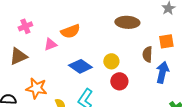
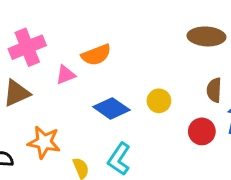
brown ellipse: (127, 22) -> (206, 36), moved
pink cross: (25, 26) -> (27, 47), size x1.6
red circle: (119, 81) -> (202, 131), moved

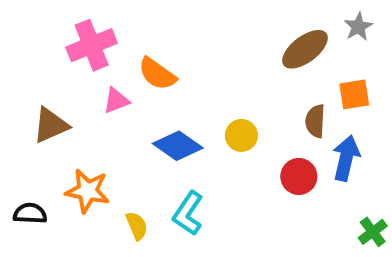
brown ellipse: (206, 36) -> (305, 49), turned -40
pink cross: (27, 47) -> (92, 45), moved
orange semicircle: (96, 55) -> (157, 74), turned 56

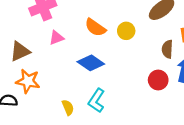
orange semicircle: (157, 74) -> (95, 27), moved
yellow circle: (241, 135) -> (126, 31), moved
orange star: (87, 191) -> (28, 81), moved

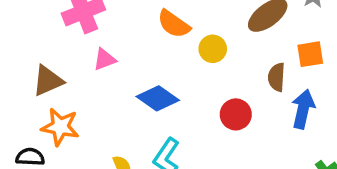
orange semicircle: (95, 27) -> (174, 24), moved
red circle: (158, 80) -> (236, 114), moved

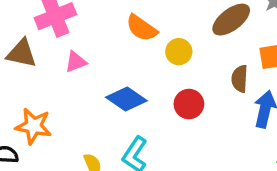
brown triangle: (48, 81) -> (22, 53), moved, turned 36
red circle: (236, 114) -> (189, 104), moved

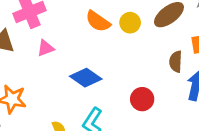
yellow circle: (179, 52) -> (130, 23), moved
red circle: (189, 104) -> (142, 99), moved

